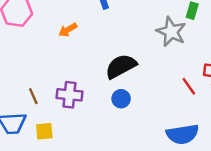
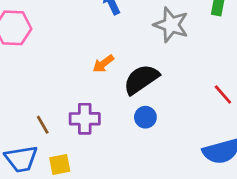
orange arrow: (68, 30) -> (103, 64), moved
gray star: (171, 32) -> (171, 25), moved

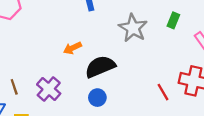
purple cross: (85, 119) -> (49, 89), turned 30

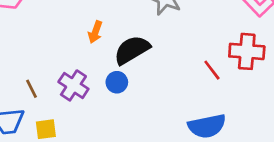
orange arrow: (72, 48) -> (95, 32), turned -36
blue circle: (97, 98) -> (117, 82), moved

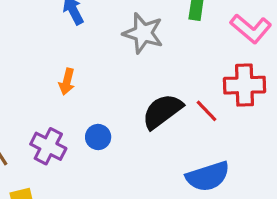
black semicircle: (132, 50) -> (162, 111), moved

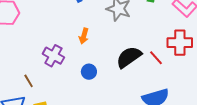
orange arrow: (67, 82) -> (84, 36), moved
purple cross: (48, 146) -> (53, 56), moved

